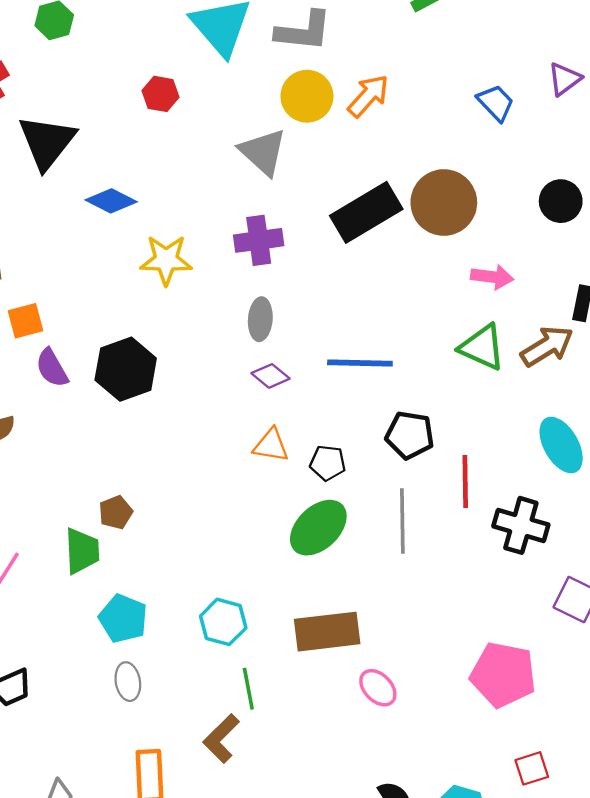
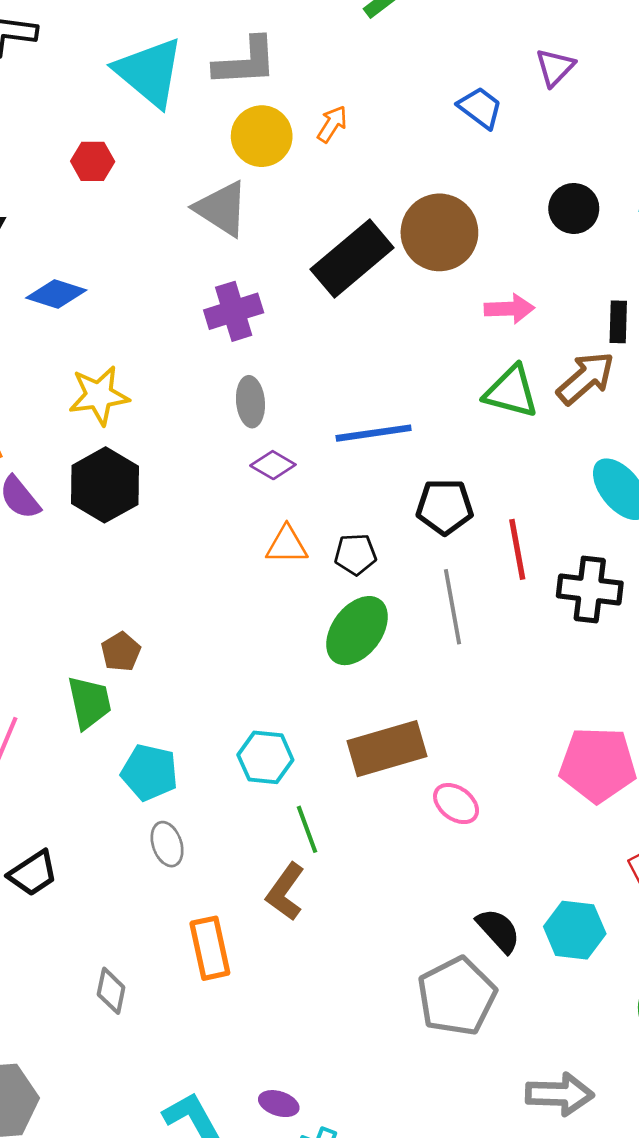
orange arrow: (368, 96) -> (332, 124), size x0.7
yellow star: (166, 260) -> (99, 395), moved

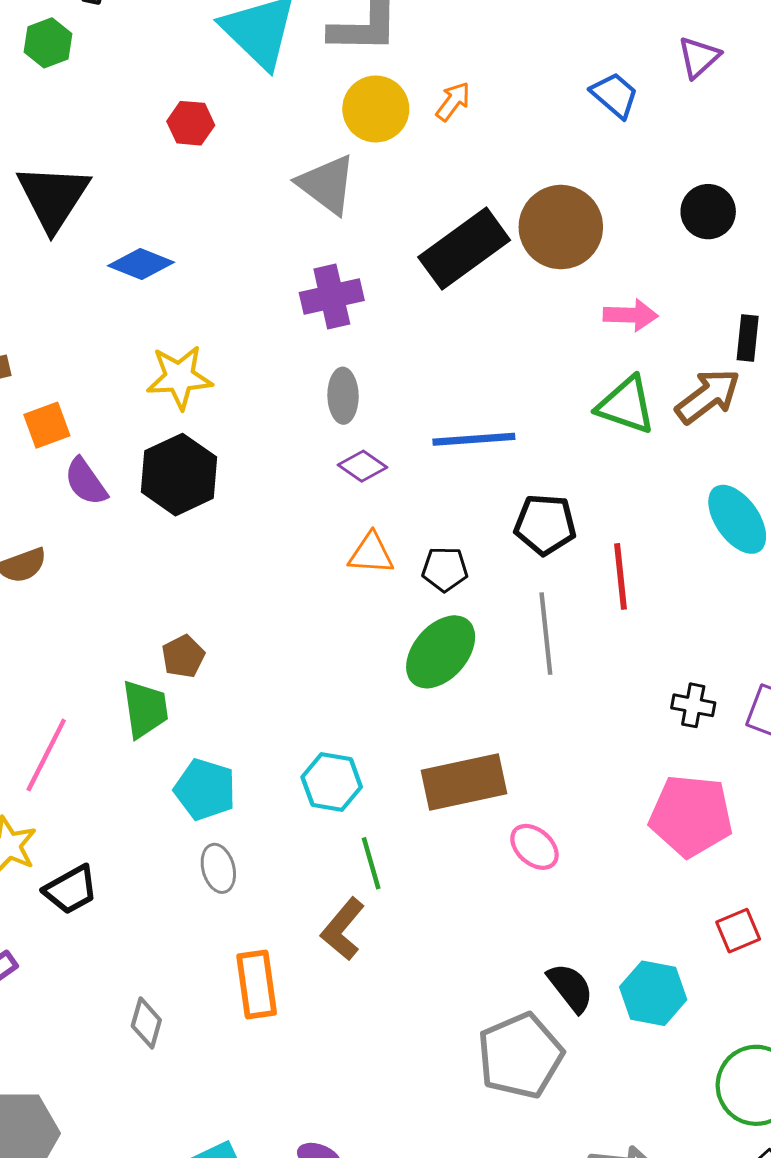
black cross: (590, 589) -> (693, 705), moved, size x0.6

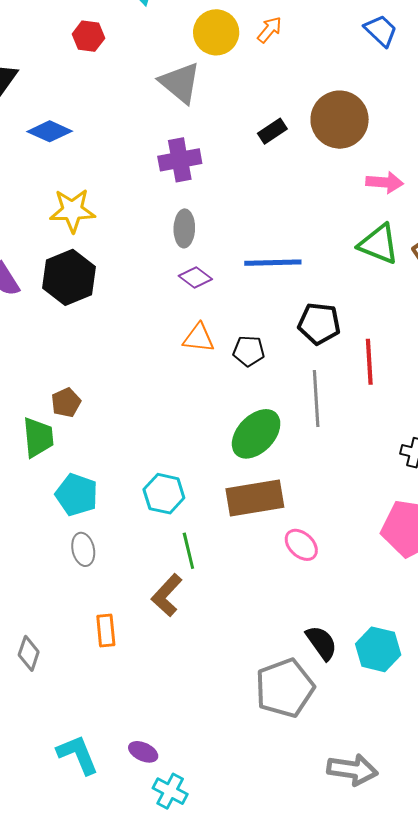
black rectangle: (464, 249) -> (272, 131), size x0.5
green ellipse: (441, 652) -> (256, 434), moved
orange rectangle: (257, 984) -> (106, 630), size x0.7

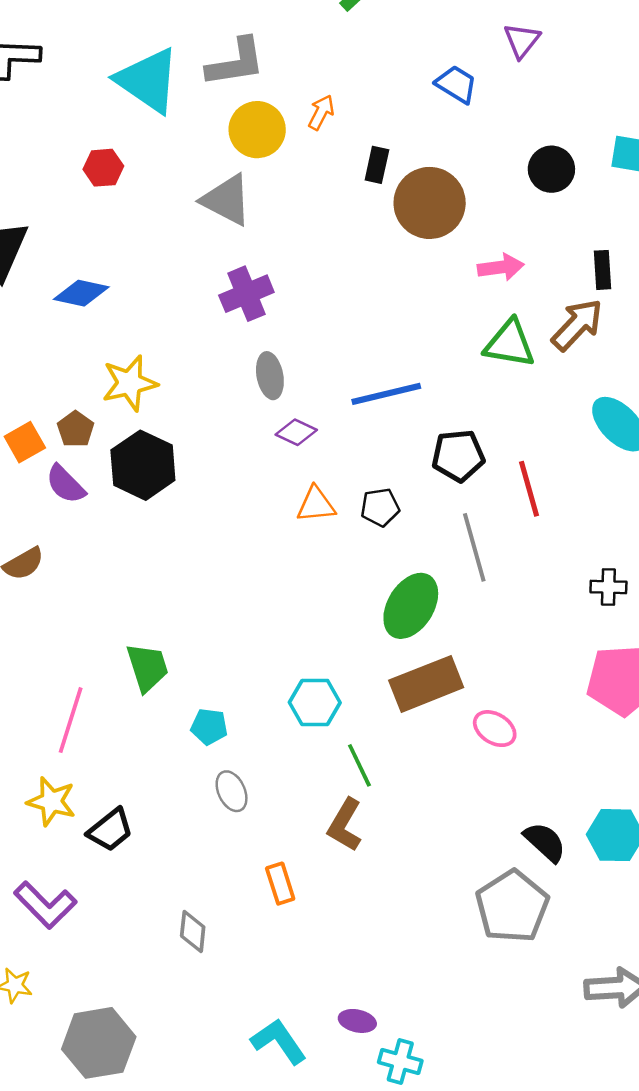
black rectangle: (272, 131) -> (377, 165), moved, turned -32
brown pentagon: (66, 403) -> (76, 429), moved
cyan pentagon: (77, 495) -> (209, 727), size x0.7

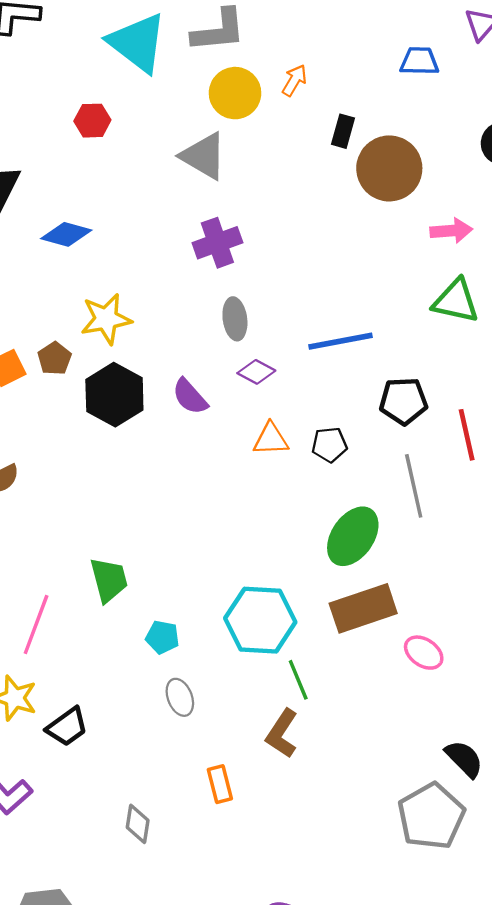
blue trapezoid: (456, 84) -> (419, 61), turned -33
purple semicircle: (65, 484) -> (190, 397), moved
cyan hexagon: (315, 703) -> (260, 620), size x1.5

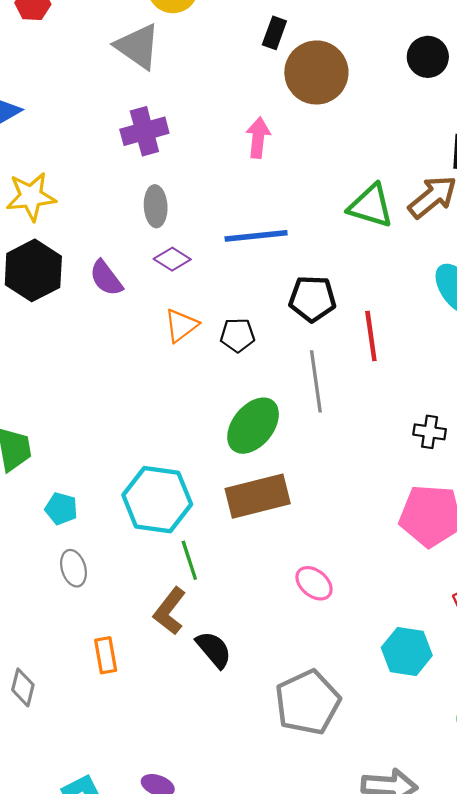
pink arrow: (451, 231) -> (258, 138), moved, turned -84
orange triangle: (271, 439) -> (181, 325), turned -39
pink ellipse: (424, 653) -> (314, 583), moved
black semicircle: (464, 759) -> (214, 650), moved

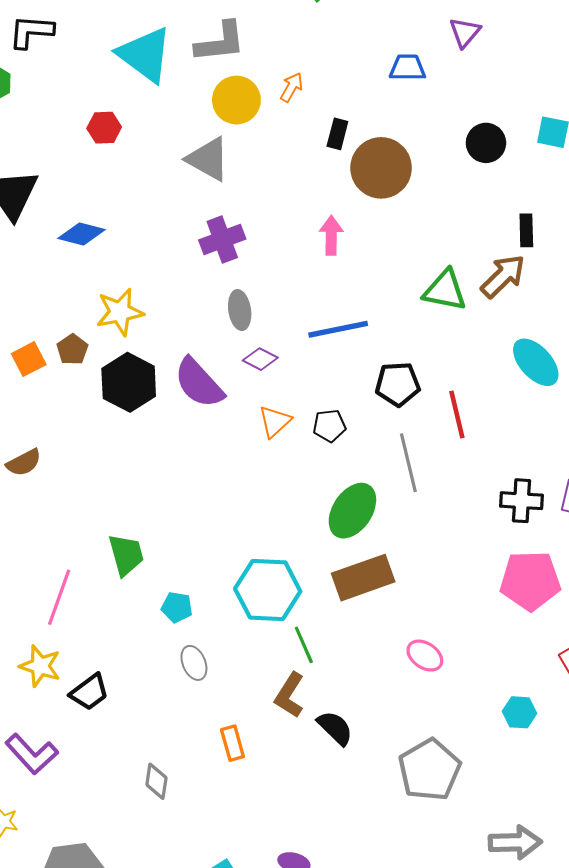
purple semicircle: (106, 278) -> (199, 383), size x1.5
black cross: (430, 432) -> (521, 501), size x1.4
cyan hexagon: (407, 651) -> (520, 712), size x0.7

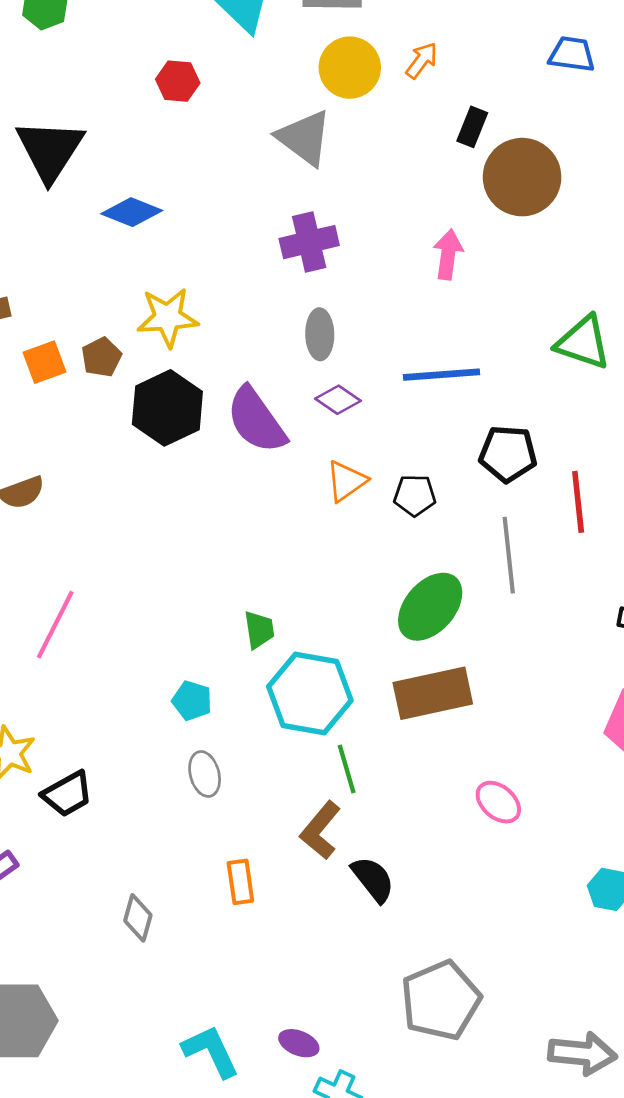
green trapezoid: (126, 555) -> (259, 630), moved, size x0.7
pink line: (59, 597) -> (55, 625), moved
gray pentagon: (429, 770) -> (441, 1000), moved

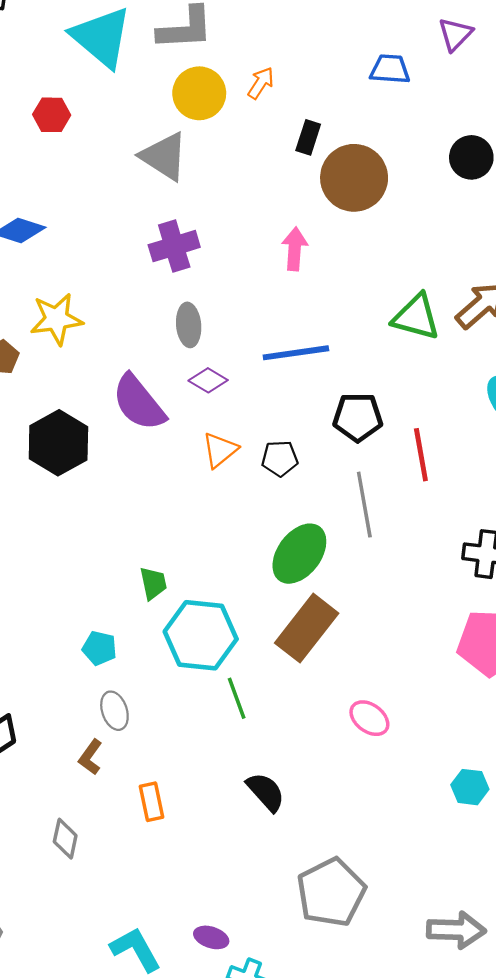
black hexagon: (167, 408) -> (58, 443), moved
brown rectangle: (433, 693) -> (307, 628), turned -36
brown L-shape: (320, 830) -> (90, 757), moved, size x0.7

